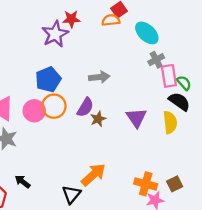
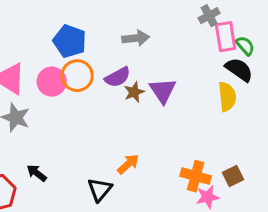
blue pentagon: (48, 79) -> (70, 41), turned -30
purple semicircle: (85, 107) -> (118, 77), turned 30
purple triangle: (136, 118) -> (163, 91), moved
orange arrow: (93, 175) -> (128, 164), size x0.7

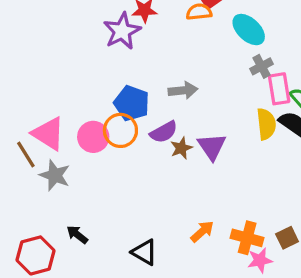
blue pentagon: (70, 41) -> (132, 103), moved
yellow semicircle: (227, 97) -> (266, 124), moved
orange arrow: (128, 164) -> (202, 231), moved
black triangle: (100, 190) -> (145, 252), turned -40

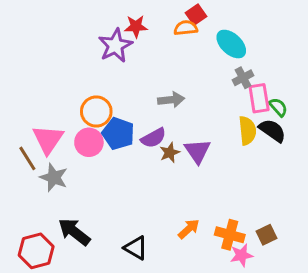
blue pentagon: (132, 103) -> (118, 133), moved
orange circle: (120, 130) -> (96, 111), moved
pink triangle: (48, 134) -> (48, 139), turned 32
black arrow: (77, 235) -> (74, 232), size x1.6

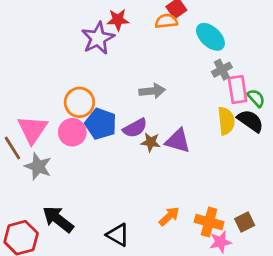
purple triangle: (197, 151) -> (178, 141), turned -40
brown star: (170, 153) -> (151, 142), turned 30

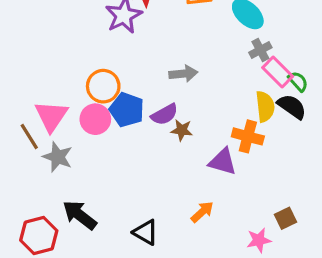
pink rectangle: (238, 90) -> (278, 72), turned -36
purple triangle: (178, 141) -> (223, 162), moved
orange cross: (209, 222) -> (248, 136), moved

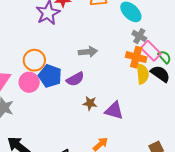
gray cross: (260, 50) -> (139, 36), turned -32
brown star: (182, 130) -> (90, 103), moved
orange cross: (248, 136) -> (136, 57), moved

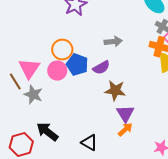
brown star: (90, 103) -> (115, 91), size x1.5
purple triangle: (114, 111) -> (125, 114), moved, turned 42

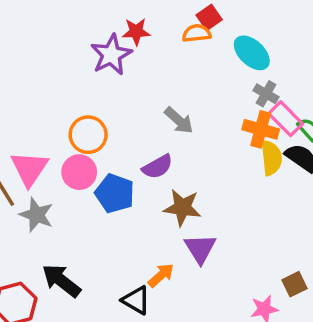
gray arrow: (113, 42) -> (179, 120), turned 48
blue pentagon: (77, 65) -> (115, 193), moved
orange arrow: (125, 130) -> (161, 275), moved

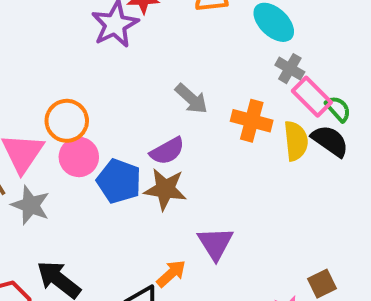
orange cross: (261, 129) -> (252, 121), moved
orange circle: (88, 135) -> (67, 121), moved
brown star: (182, 208) -> (165, 189), moved

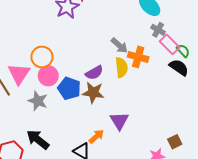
gray arrow: (191, 99) -> (119, 45), moved
yellow semicircle: (296, 141) -> (121, 67), moved
gray star: (31, 205) -> (38, 101), moved

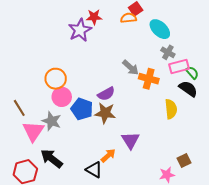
pink rectangle: (170, 44) -> (179, 67), turned -60
yellow semicircle: (121, 67) -> (171, 109), moved
pink triangle: (19, 74) -> (33, 131), moved

